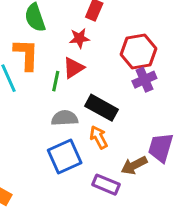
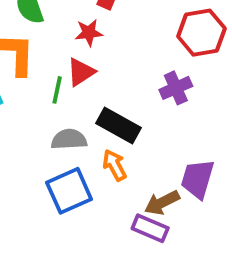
red hexagon: (139, 52) -> (201, 33), moved
purple rectangle: (106, 185) -> (150, 228), moved

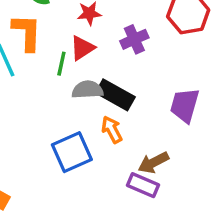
purple cross: (176, 88) -> (134, 39), moved
gray semicircle: (69, 139) -> (87, 90), moved
purple trapezoid: (198, 179) -> (185, 105), moved

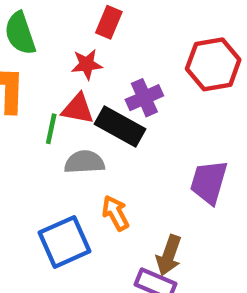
red triangle: (82, 48) -> (78, 109), turned 44
black rectangle: (115, 95) -> (120, 127), moved
brown arrow: (153, 163) -> (169, 255), turned -44

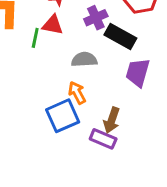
black rectangle: (120, 127) -> (120, 36), moved
gray semicircle: (84, 162) -> (84, 60), moved
blue square: (64, 242) -> (63, 116), moved

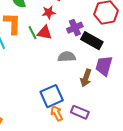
green line: (35, 38) -> (32, 33), moved, turned -40
orange arrow: (77, 93) -> (57, 113), moved
brown arrow: (112, 120) -> (86, 78), moved

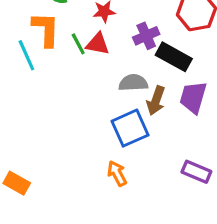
brown arrow: (86, 78) -> (156, 101), moved
blue square: (52, 96) -> (130, 128), moved
purple rectangle: (80, 112) -> (196, 172), moved

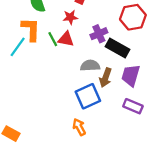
cyan line: (26, 55) -> (18, 47), turned 60
purple rectangle: (196, 172) -> (133, 106), moved

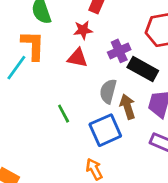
green line: (53, 39) -> (64, 114), moved
gray semicircle: (90, 66) -> (108, 91), turned -72
brown arrow: (105, 78) -> (128, 107), turned 144

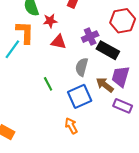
red star: (83, 30) -> (50, 21), moved
brown arrow: (128, 107) -> (105, 85), moved, turned -36

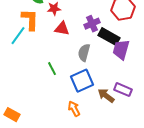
purple trapezoid: (121, 76) -> (121, 50), moved
brown arrow: (105, 85) -> (106, 96), moved

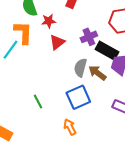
red triangle: (62, 29) -> (57, 42), turned -49
green line: (52, 69) -> (38, 102), moved
brown arrow: (106, 96) -> (97, 73), moved

